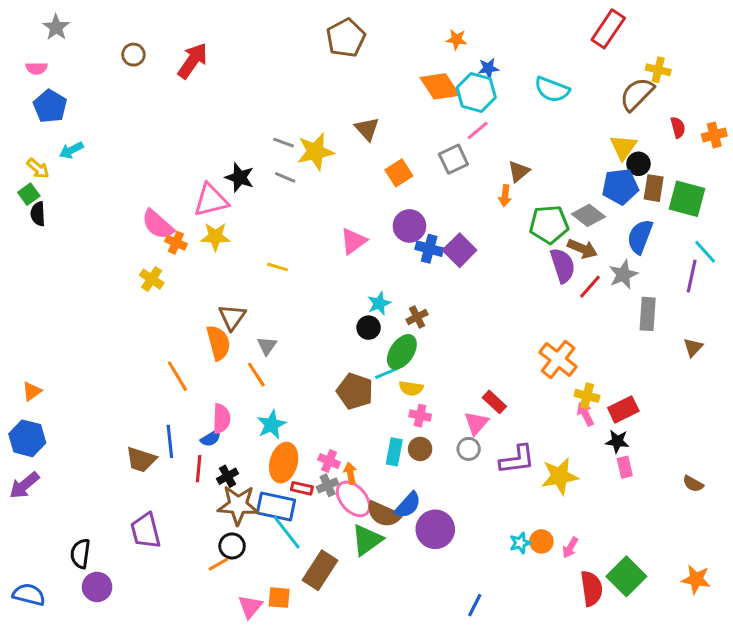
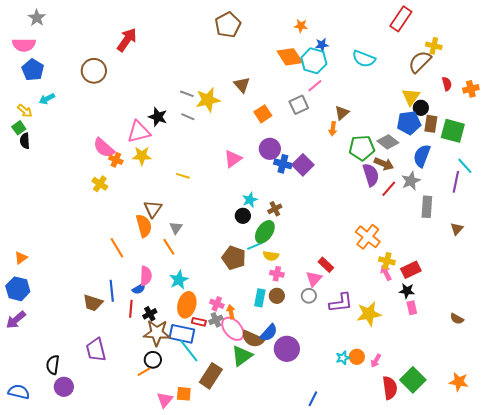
brown circle: (133, 55) -> (94, 71), moved, size x1.6
pink semicircle: (36, 68) -> (24, 45), size x1.6

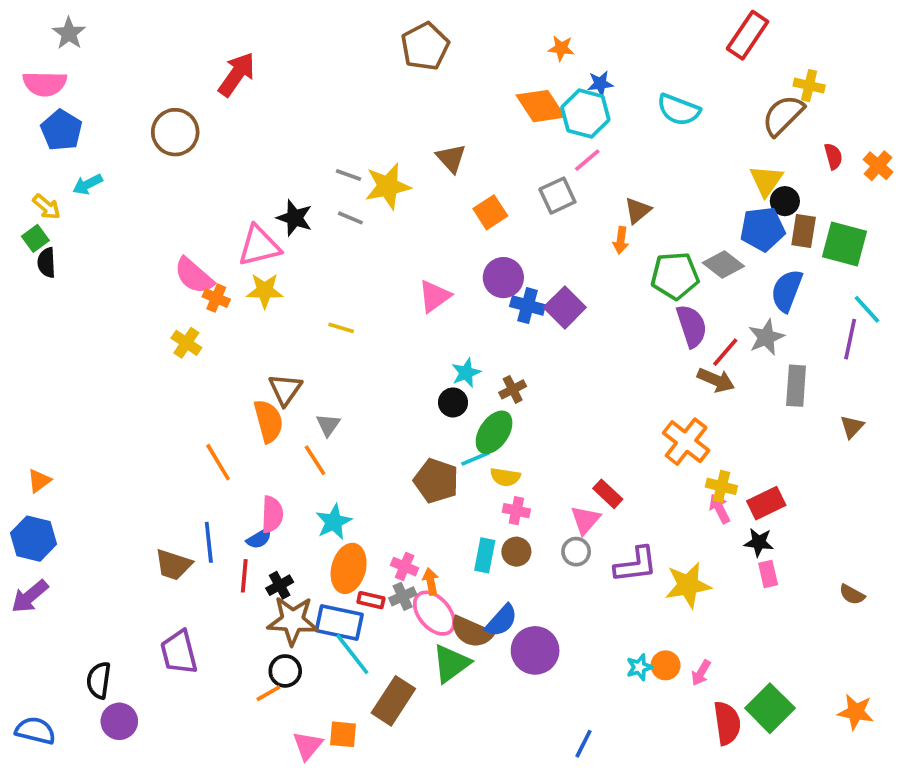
orange cross: (471, 89) -> (878, 166), turned -35
brown arrow: (384, 164) -> (716, 380), moved

